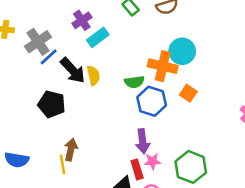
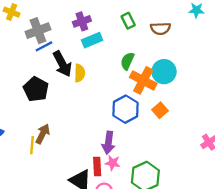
green semicircle: (134, 82) -> (127, 61), moved, turned 108

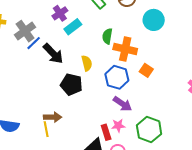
cyan circle: (164, 72) -> (154, 20), moved
yellow semicircle: (80, 73) -> (87, 63), moved
black pentagon: (36, 89) -> (71, 84), moved
brown arrow: (43, 134) -> (53, 117), turned 78
purple arrow: (108, 143) -> (122, 104), moved, turned -48

